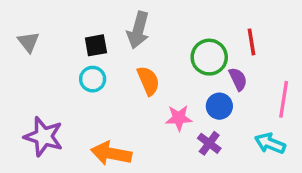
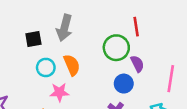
red line: (251, 42) -> (136, 27), moved
cyan circle: (93, 79) -> (46, 67), moved
pink star: (179, 118) -> (59, 92), moved

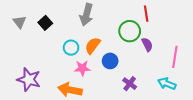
black square: (33, 39) -> (45, 23), moved, turned -32
orange semicircle: (72, 65) -> (93, 46), turned -120
blue circle: (124, 84) -> (110, 61), moved

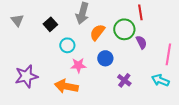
black square: (45, 23) -> (50, 24), moved
orange semicircle: (93, 46) -> (97, 32), moved
purple star: (29, 79) -> (26, 76), turned -30

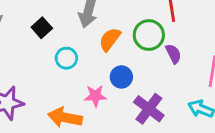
pink star: (78, 65) -> (95, 96), moved
purple cross: (124, 80) -> (149, 109), size x1.5

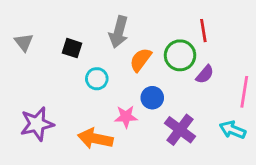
black square: (42, 28) -> (72, 48), turned -30
purple semicircle: (173, 54) -> (205, 74), turned 66

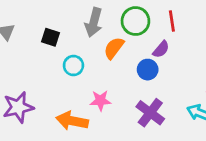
green circle: (180, 55) -> (135, 21), moved
purple semicircle: (205, 74) -> (161, 49), moved
blue circle: (152, 98) -> (148, 70), moved

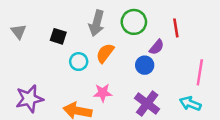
red line: (172, 21) -> (176, 28), moved
orange semicircle: (114, 48) -> (105, 53), moved

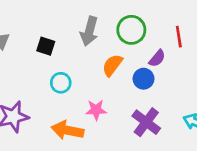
orange semicircle: (105, 53) -> (112, 65), moved
cyan circle: (79, 62) -> (61, 83), moved

